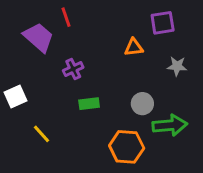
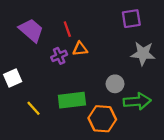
red line: (66, 17) -> (67, 29), moved
orange triangle: (134, 47) -> (80, 49), moved
gray star: (177, 66) -> (143, 54), size x1.5
green rectangle: (89, 104) -> (72, 100), moved, size x1.6

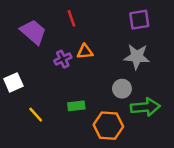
red line: (67, 29) -> (71, 18), moved
gray star: (143, 54) -> (137, 57), moved
green rectangle: (72, 100) -> (76, 106), size x0.6

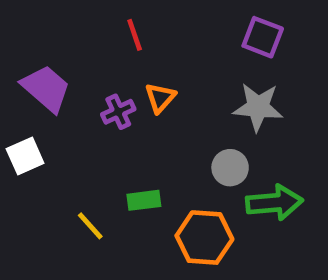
purple square: (139, 20) -> (263, 37), turned 30
purple trapezoid: (33, 32) -> (46, 88), moved
orange triangle: (85, 52) -> (160, 98), turned -42
yellow line: (36, 115) -> (90, 226), moved

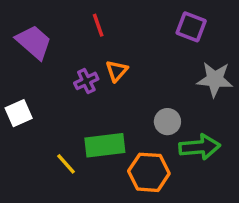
purple trapezoid: (46, 88) -> (34, 42), moved
gray star: (258, 107) -> (215, 79), moved
green rectangle: (144, 200) -> (105, 145), size x1.6

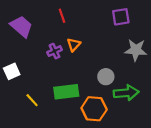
purple square: (191, 27) -> (121, 17), turned -30
yellow line: (66, 164) -> (32, 100), moved

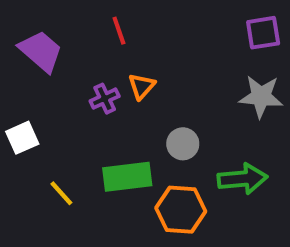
purple square: (121, 17) -> (263, 33), moved
gray circle: (106, 77) -> (183, 144), moved

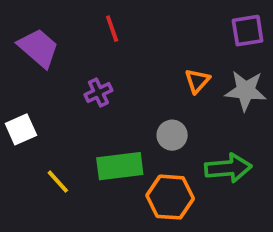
orange triangle: (142, 86) -> (197, 81), moved

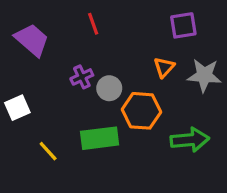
purple square: (248, 31) -> (183, 25), moved
gray circle: (172, 135) -> (109, 88), moved
orange hexagon: (170, 197) -> (141, 111), moved

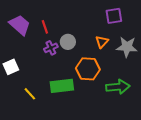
red line: (93, 24) -> (45, 27), moved
gray circle: (109, 88) -> (68, 42), moved

